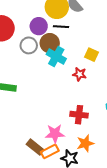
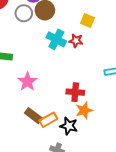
cyan cross: (56, 57) -> (56, 39), moved
red cross: (79, 115) -> (75, 92), moved
pink star: (55, 134) -> (27, 82), moved, turned -30

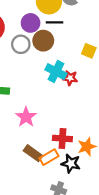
red star: (76, 41) -> (70, 78), moved
red cross: (75, 92) -> (62, 139), moved

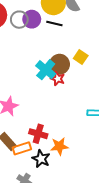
brown circle: (43, 41) -> (60, 64), moved
gray circle: (21, 44) -> (19, 20), moved

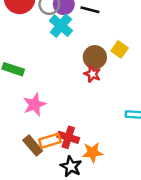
cyan cross: (46, 70) -> (61, 26), moved
orange rectangle: (22, 148) -> (50, 141), moved

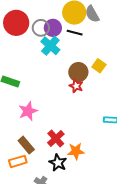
red cross: (68, 137) -> (56, 138), turned 30
orange rectangle: (50, 141) -> (18, 161), moved

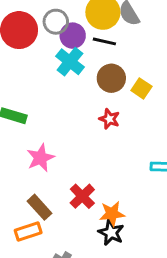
gray circle: (41, 28) -> (56, 22), moved
brown circle: (78, 72) -> (111, 78), moved
black star: (58, 163) -> (111, 233), moved

